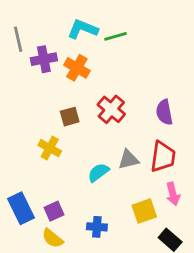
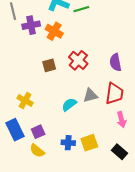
yellow cross: (50, 148) -> (25, 101), moved
yellow square: (144, 211) -> (89, 143), moved

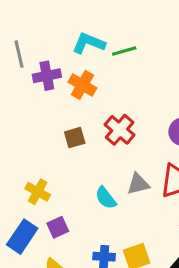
cyan semicircle: (69, 105) -> (106, 198), turned -91
blue rectangle: (15, 130) -> (22, 237), turned 60
purple square: (38, 132) -> (58, 227), moved

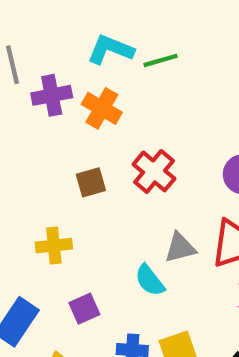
yellow cross: (38, 192) -> (54, 246), moved, turned -35
cyan semicircle: (106, 198) -> (150, 280), moved
purple square: (58, 227) -> (84, 309), moved

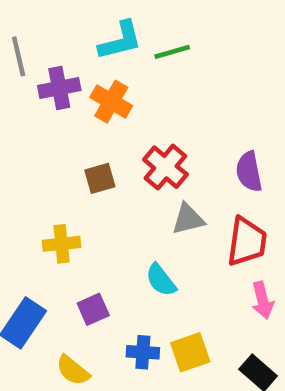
cyan L-shape: (110, 50) -> (120, 41), turned 144
gray triangle: (180, 248) -> (188, 219), moved

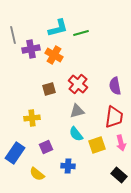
gray triangle: (188, 219) -> (77, 111), moved
yellow square: (190, 352) -> (97, 145), moved

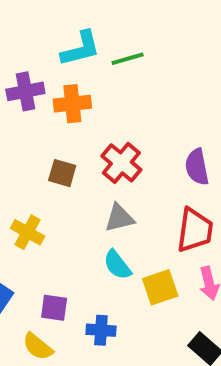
orange cross: (54, 55) -> (72, 104), turned -36
brown square: (49, 89) -> (62, 173), turned 32
yellow cross: (32, 118) -> (28, 232), turned 35
purple square: (46, 147) -> (54, 308), moved, turned 32

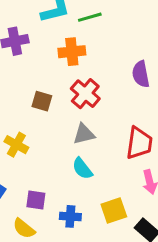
orange cross: (72, 104) -> (72, 52), moved
purple semicircle: (197, 167) -> (141, 74), moved
yellow square: (160, 287) -> (114, 210), moved

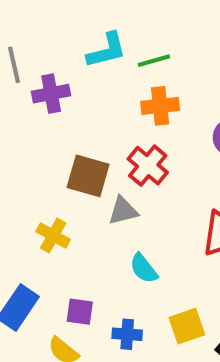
orange cross: (72, 52) -> (160, 106), moved
brown square: (42, 101) -> (88, 176), size x1.5
gray triangle: (84, 134) -> (123, 211), moved

